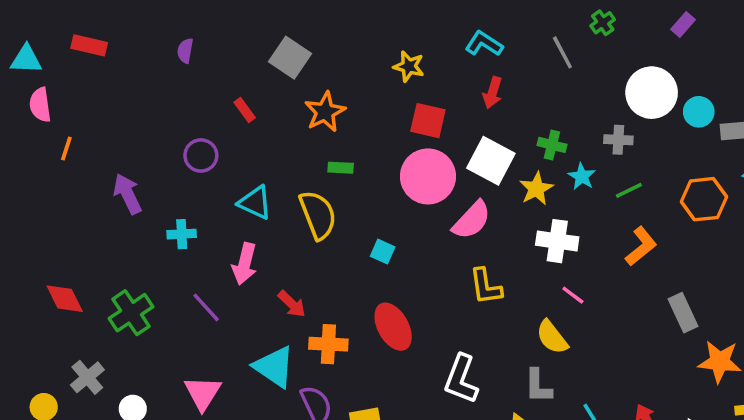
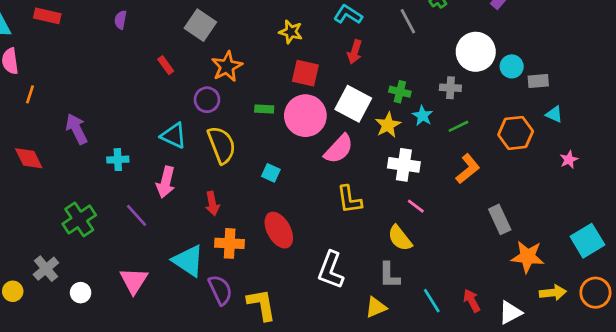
purple circle: (201, 155) -> (207, 100), moved
green rectangle: (341, 168) -> (264, 109), moved
red diamond: (65, 299) -> (29, 158), moved
red arrow: (292, 304) -> (212, 203), moved, turned 35

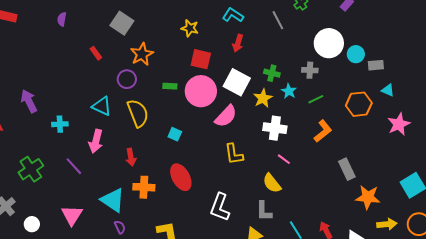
pink star: (569, 160) -> (399, 124), size x1.6
purple semicircle: (220, 290) -> (120, 227), moved, size x0.6

